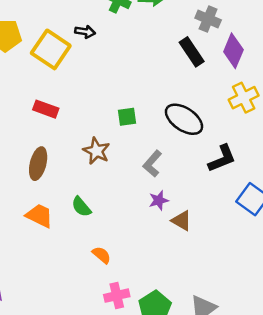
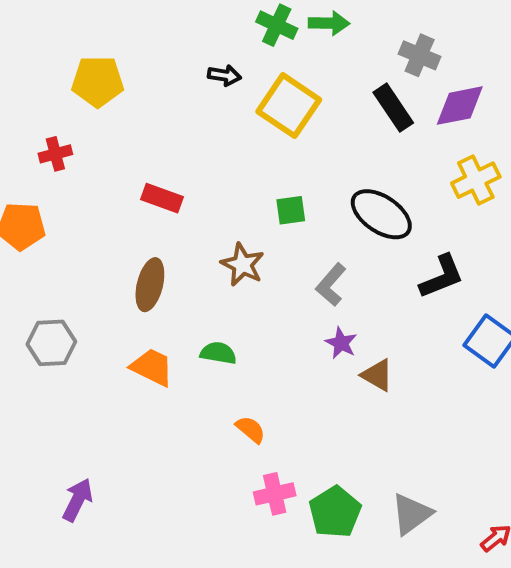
yellow square: (51, 49) -> (289, 106), moved
purple diamond: (233, 51) -> (460, 106), turned 56
purple star: (159, 200) -> (341, 343), turned -30
green semicircle: (81, 207) -> (218, 353), turned 140

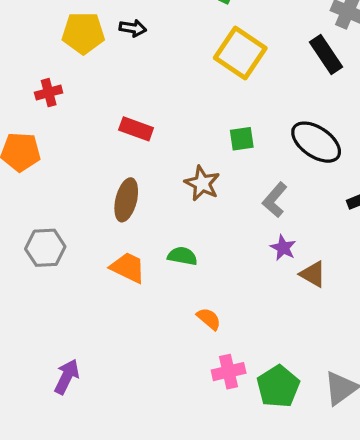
black arrow: (224, 75) -> (133, 28), moved

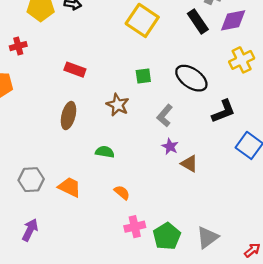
gray hexagon: (45, 248) -> (31, 180), moved
orange trapezoid: (128, 268) -> (70, 187), moved

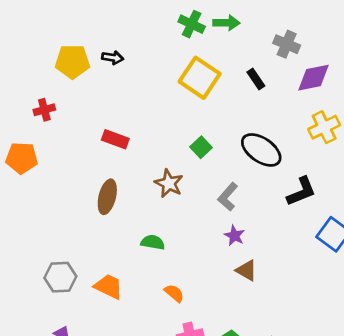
black rectangle: (198, 21) -> (256, 79), moved, size x0.7
green square: (143, 76) -> (201, 147), turned -35
brown triangle: (189, 164) -> (246, 270), moved

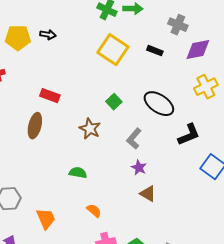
black rectangle: (256, 79) -> (155, 51), turned -35
brown ellipse: (107, 197) -> (35, 126), moved
orange trapezoid: (109, 286) -> (46, 219), moved, turned 40

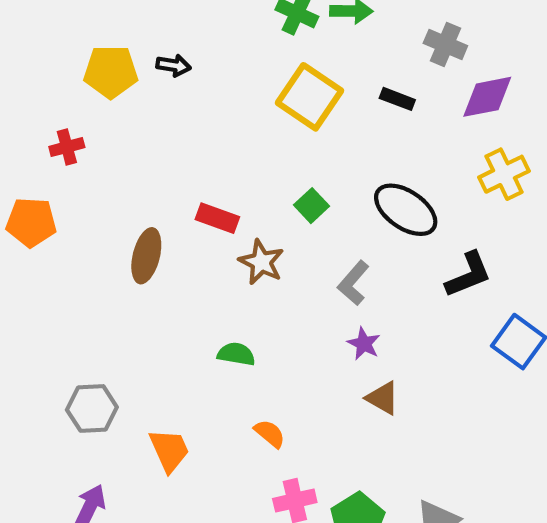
red rectangle: (50, 96) -> (217, 218), moved

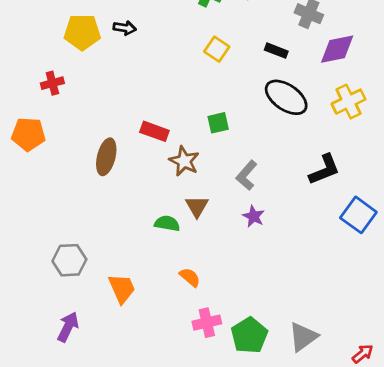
yellow square: (309, 97) -> (217, 49), size x0.6
green square: (312, 206) -> (218, 123), turned 30
black ellipse: (406, 210) -> (286, 97), moved
brown triangle: (383, 398) -> (197, 206), moved, turned 30

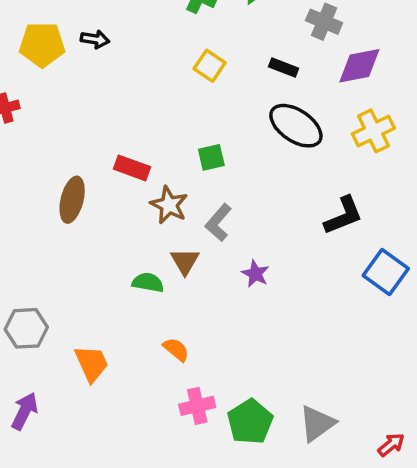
gray L-shape: (247, 175) -> (218, 223), moved

